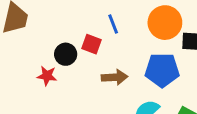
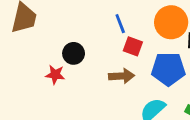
red square: (92, 44) -> (133, 46), moved

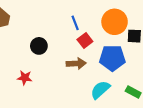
red square: (133, 46) -> (85, 40), turned 32
red star: (55, 75) -> (25, 78), moved

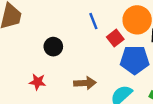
red square: (85, 40) -> (115, 38), moved
brown arrow: (76, 63) -> (85, 83), moved

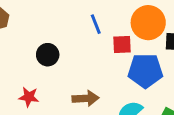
red square: (115, 38) -> (122, 44), turned 35

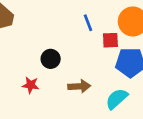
black circle: (48, 55) -> (51, 59), moved

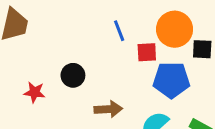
red star: (31, 85) -> (34, 92), moved

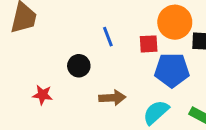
blue line: (119, 31) -> (108, 37), moved
red star: (34, 92) -> (42, 95), moved

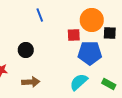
blue line: (108, 37) -> (40, 15), moved
brown arrow: (112, 98) -> (31, 82), moved

